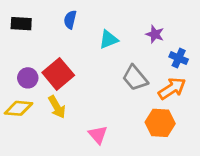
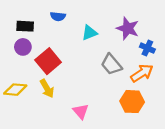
blue semicircle: (70, 20) -> (58, 16), turned -96
black rectangle: (21, 24) -> (25, 26), moved
purple star: (155, 34) -> (128, 28), size x1.5
purple circle: (28, 78) -> (23, 47), moved

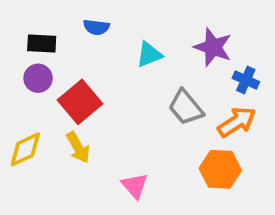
yellow diamond: (15, 90) -> (25, 149), turned -30

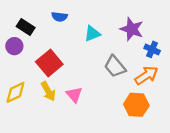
black rectangle: (42, 44) -> (26, 27), turned 30
purple circle: (38, 78) -> (14, 46), moved
pink triangle: (135, 186) -> (74, 95), moved

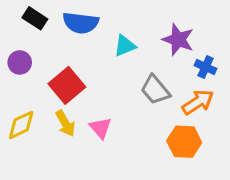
blue semicircle: (60, 17) -> (81, 23), size x1.6
black rectangle: (26, 27) -> (35, 18), moved

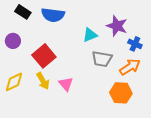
cyan triangle: (125, 46) -> (90, 35), moved
gray trapezoid: (155, 90) -> (102, 59), turned -40

